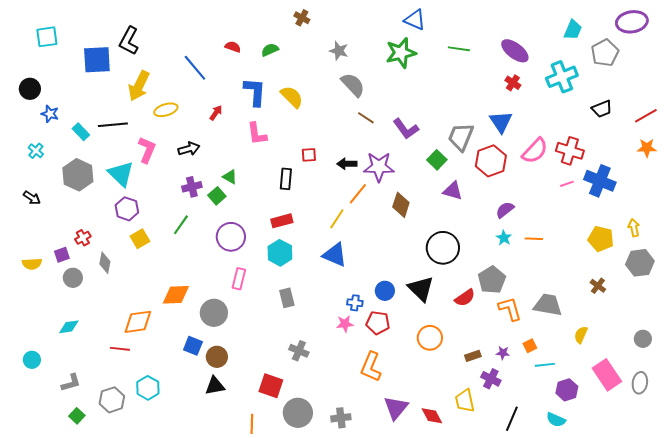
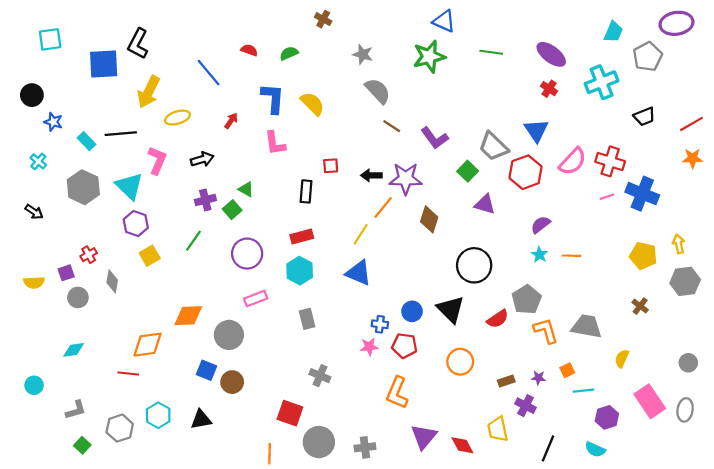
gray trapezoid: (461, 137) -> (493, 146), turned -68
pink rectangle: (239, 279) -> (256, 299), turned 55
black triangle: (215, 386) -> (201, 420), moved

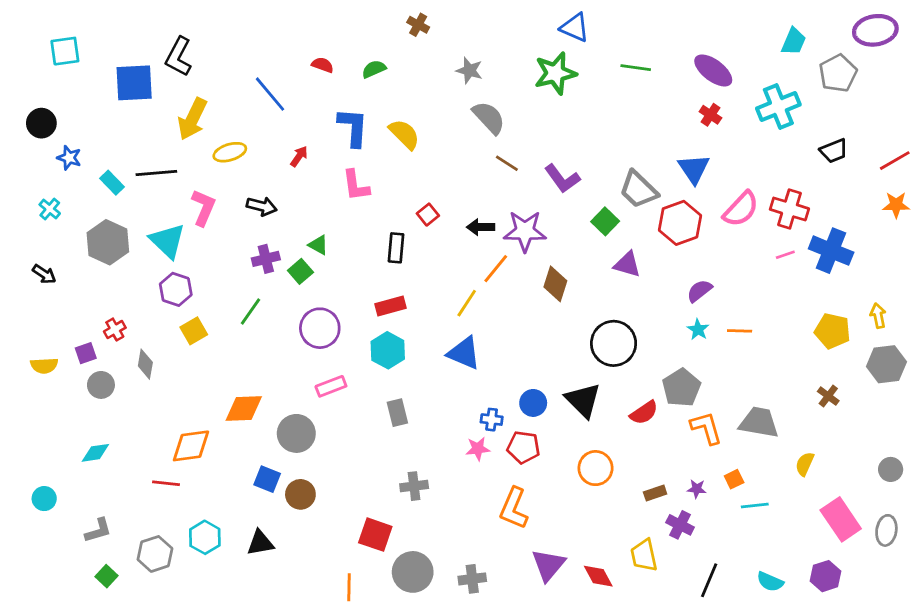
black arrow: (202, 159) -> (262, 206), turned 30
red square: (331, 166) -> (428, 215), turned -35
gray cross: (320, 376) -> (414, 486), turned -30
purple hexagon: (607, 417) -> (825, 576), moved

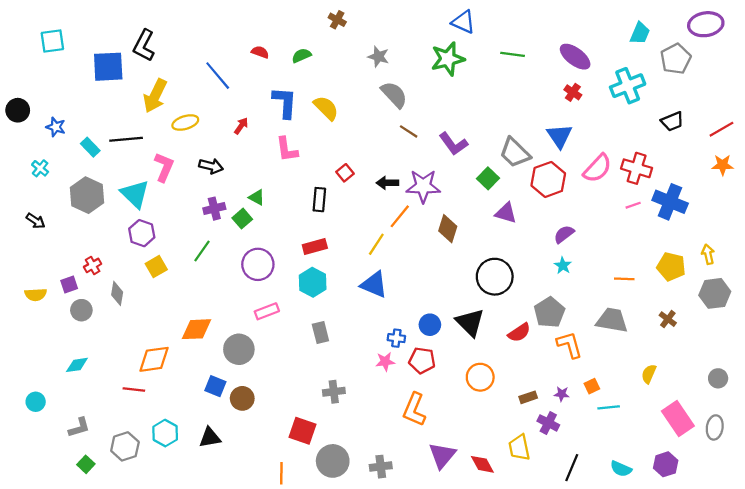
black circle: (41, 123) -> (18, 110), moved
orange line: (740, 331) -> (624, 279), moved
gray trapezoid: (759, 422) -> (612, 320), moved

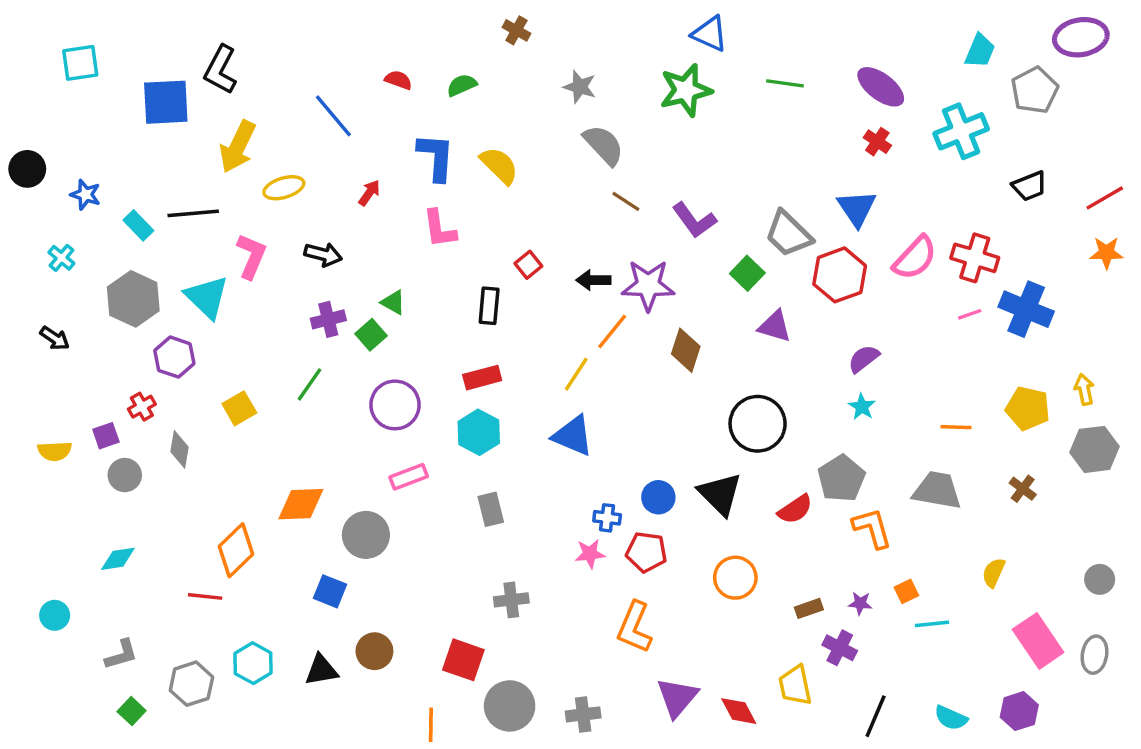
purple hexagon: (142, 233) -> (174, 357), moved
orange diamond: (154, 359) -> (236, 550), turned -36
brown circle: (242, 398) -> (374, 651), moved

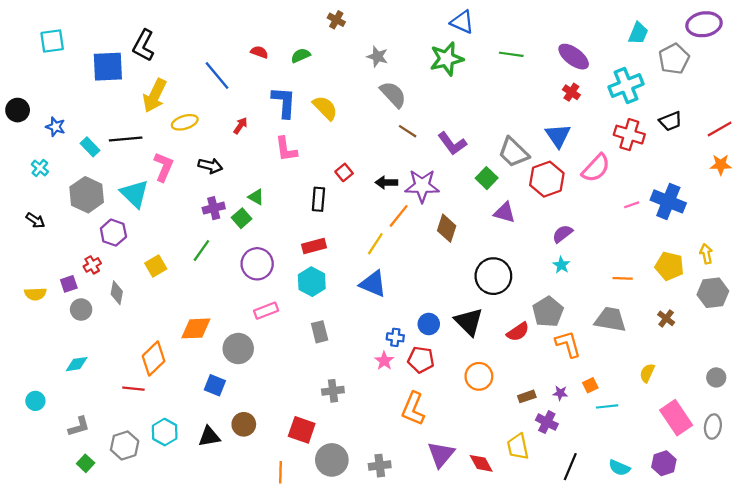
red cross: (975, 258) -> (629, 135), moved
pink star: (590, 554) -> (384, 361), turned -30

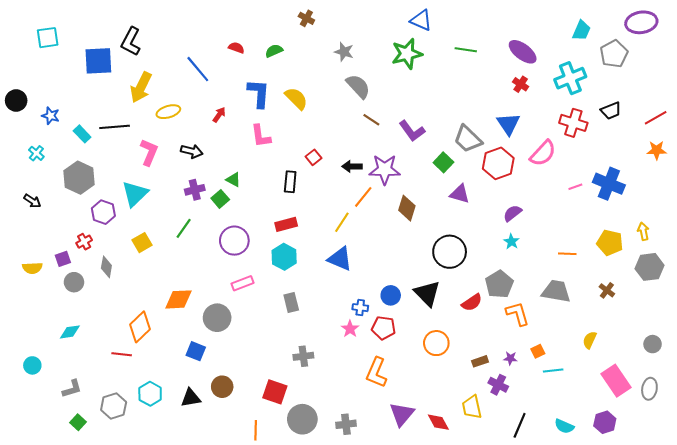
cyan triangle: (135, 194) -> (135, 194), moved, turned 32

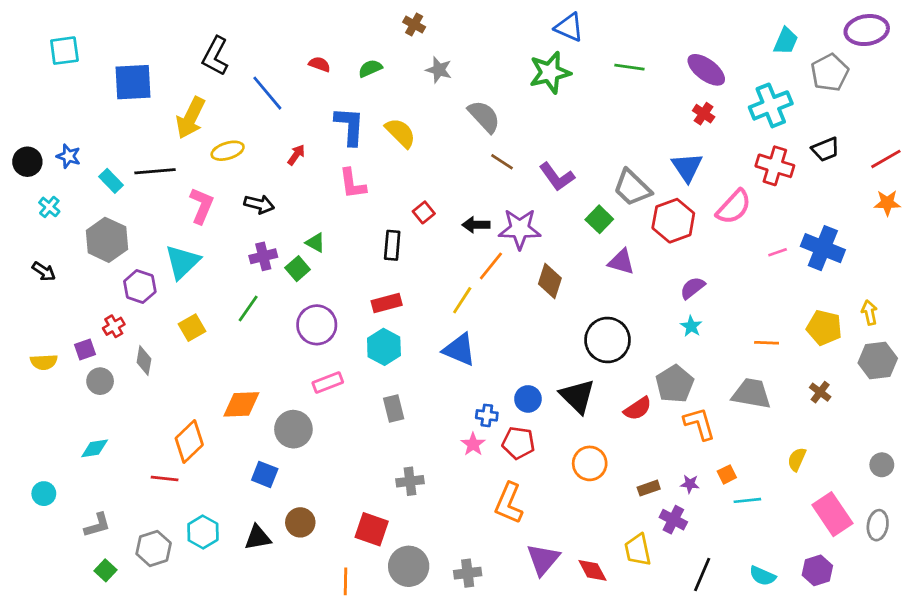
black L-shape: (131, 42) -> (215, 56), moved
gray star: (344, 52) -> (439, 70), moved
black circle: (16, 100) -> (27, 162), moved

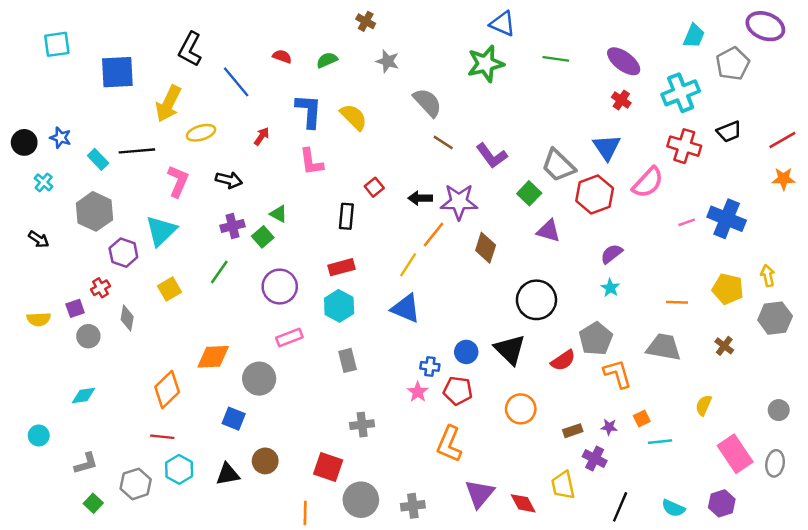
purple ellipse: (867, 30) -> (765, 26), turned 30
red line: (165, 479) -> (162, 437), moved

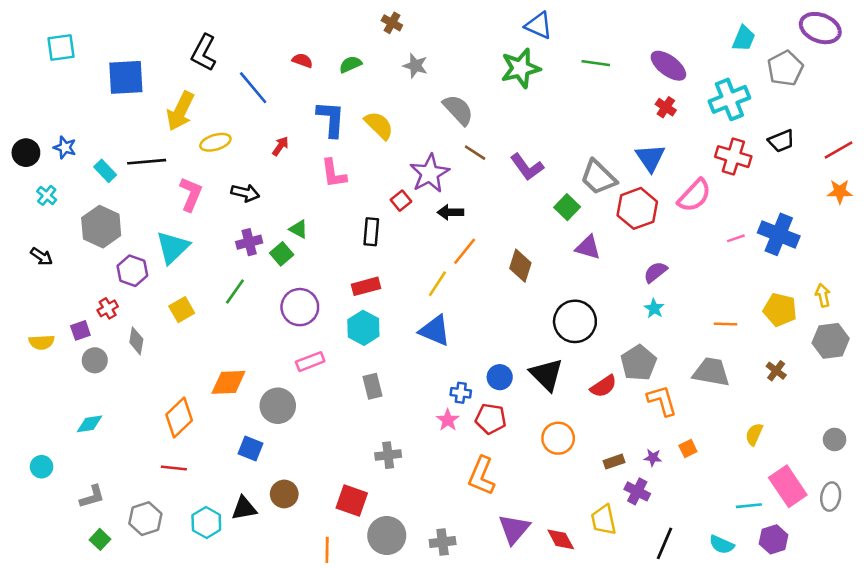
purple star: (459, 202) -> (430, 173), moved, turned -30
cyan line: (660, 442) -> (749, 506), moved
cyan hexagon: (179, 469) -> (206, 523), moved

